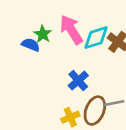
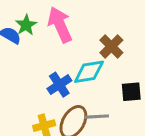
cyan diamond: (96, 38) -> (89, 72), moved

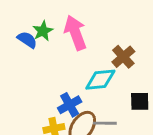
blue cross: (59, 85) -> (70, 105), moved

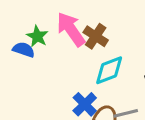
brown cross: (123, 57) -> (96, 36), moved

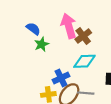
green star: (37, 36) -> (42, 44), moved

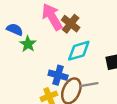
blue cross: (61, 78) -> (58, 75), turned -35

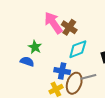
blue semicircle: (15, 30) -> (27, 61), moved

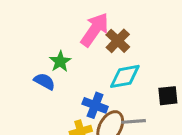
pink arrow: (53, 23) -> (95, 30), turned 60

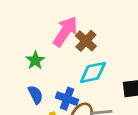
blue semicircle: (44, 81) -> (35, 95), moved, turned 36

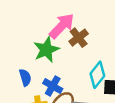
green star: (35, 60) -> (46, 50), moved, size x1.5
cyan diamond: (93, 72) -> (97, 75), moved, turned -50

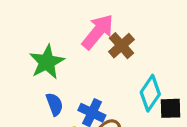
green star: (46, 50) -> (47, 62), moved

